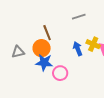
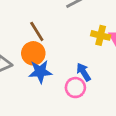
blue arrow: (78, 49) -> (84, 72), moved
pink circle: (60, 73) -> (75, 88), moved

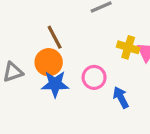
blue arrow: (84, 72) -> (121, 97), moved
pink circle: (75, 88) -> (94, 77), moved

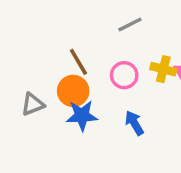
pink circle: (94, 77) -> (124, 75), moved
blue arrow: (121, 97) -> (134, 123), moved

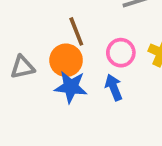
blue arrow: (134, 123) -> (114, 87), moved

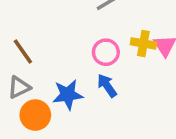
brown line: (76, 31) -> (23, 52), moved
orange circle: (66, 60) -> (35, 115), moved

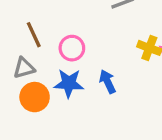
pink circle: (106, 52) -> (72, 48), moved

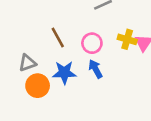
brown line: (34, 35) -> (58, 37), moved
pink circle: (72, 48) -> (92, 43), moved

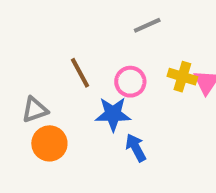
blue arrow: (95, 69) -> (136, 148), moved
blue star: (64, 73) -> (113, 114), moved

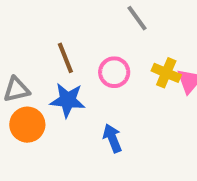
gray line: (147, 25) -> (137, 18), turned 72
blue star: (113, 114) -> (68, 100), moved

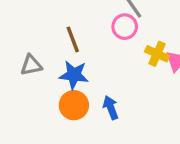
pink circle: (114, 72) -> (125, 27), moved
orange circle: (27, 125) -> (74, 105), moved

